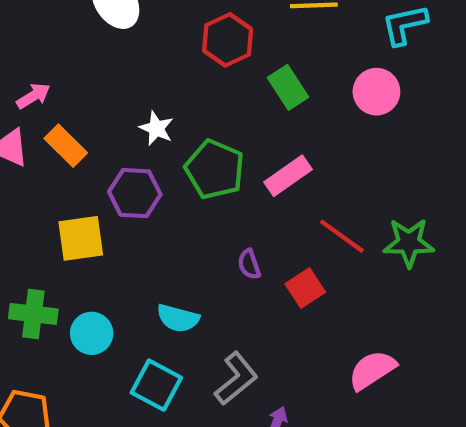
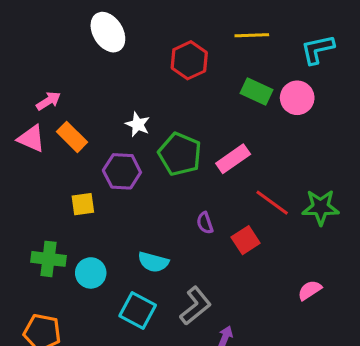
green rectangle: (288, 87) -> (256, 92), moved, turned -32
yellow square: (81, 238) -> (83, 204), size x0.7
pink semicircle: (372, 370) -> (310, 290), moved, size x0.7

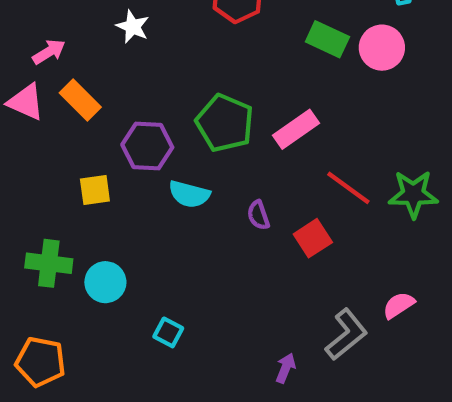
white star: (138, 124) -> (133, 27), moved
cyan semicircle: (153, 262) -> (189, 194), moved
gray L-shape: (195, 306) -> (346, 335), moved
cyan square: (138, 311) -> (168, 332), size x0.6

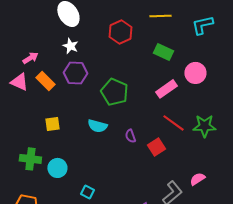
pink circle: (382, 48) -> (195, 73), moved
pink rectangle: (296, 129) -> (166, 89), moved
purple hexagon: (147, 146) -> (75, 73), moved

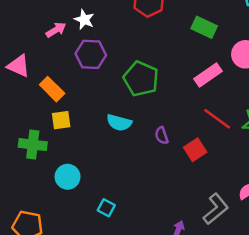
pink arrow: (30, 58) -> (56, 30), moved
orange rectangle: (45, 81) -> (52, 89), moved
green cross: (30, 159) -> (33, 145), moved

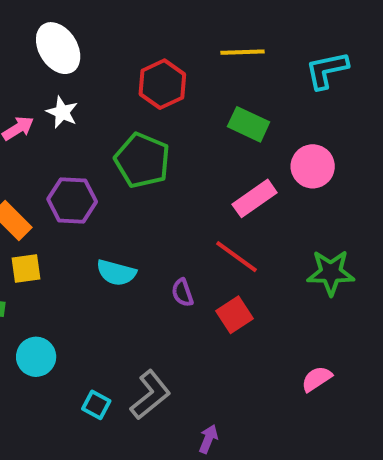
purple hexagon: (91, 54) -> (72, 200), moved
green pentagon: (141, 79) -> (142, 160), moved
red line: (217, 119) -> (236, 257), moved
gray L-shape: (216, 209) -> (150, 395), moved

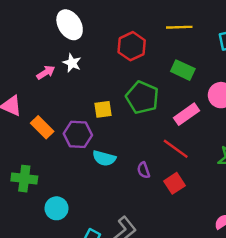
green pentagon: (142, 160) -> (142, 97), moved
purple hexagon: (72, 200) -> (78, 134), moved
yellow square: (26, 269) -> (103, 109), moved

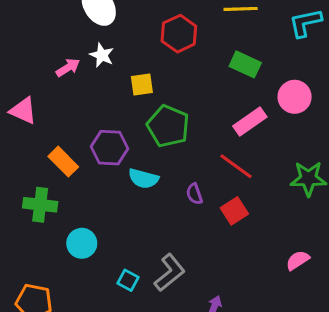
green pentagon: (142, 97) -> (168, 126), moved
yellow square: (103, 109) -> (142, 84), moved
orange rectangle: (42, 127) -> (63, 162), moved

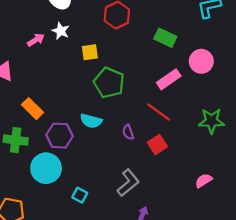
purple hexagon: (110, 148) -> (60, 136), moved
cyan circle: (82, 243) -> (46, 168), size x1.4
gray L-shape: (170, 273) -> (128, 183), moved

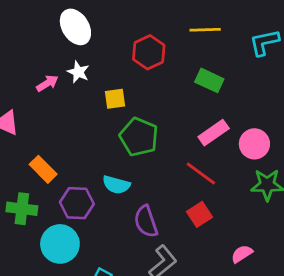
pink circle: (201, 61) -> (254, 144), moved
purple semicircle: (128, 132) -> (146, 221), moved, size x1.6
pink semicircle: (204, 181) -> (242, 254), moved

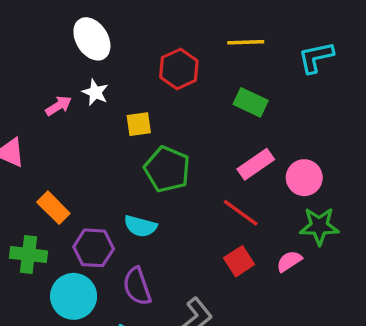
purple semicircle: (146, 221) -> (137, 286), moved
pink semicircle: (242, 254) -> (289, 261), moved

